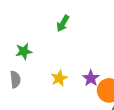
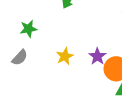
gray semicircle: (15, 79) -> (20, 58), turned 49

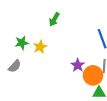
yellow star: (65, 56) -> (40, 47), moved

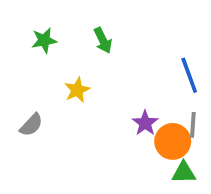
green arrow: (54, 19) -> (103, 40), turned -56
green star: (22, 43) -> (44, 40), moved

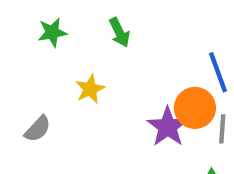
purple star: (145, 123) -> (168, 127), size x1.4
orange circle: (173, 141) -> (195, 108), moved

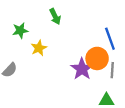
green star: (52, 32) -> (20, 31), moved

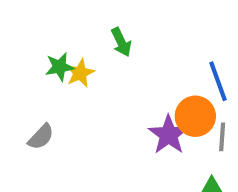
yellow star: (39, 48) -> (80, 73), moved

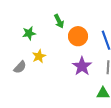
yellow star: (80, 73) -> (39, 56), moved
orange circle: (195, 116) -> (78, 36), moved

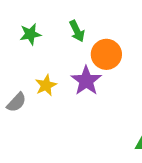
green star: (29, 33) -> (30, 34), moved
purple star: (82, 66) -> (86, 81), moved

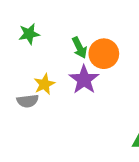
green arrow: (77, 31) -> (79, 48), moved
gray semicircle: (16, 102) -> (28, 101), moved, turned 40

